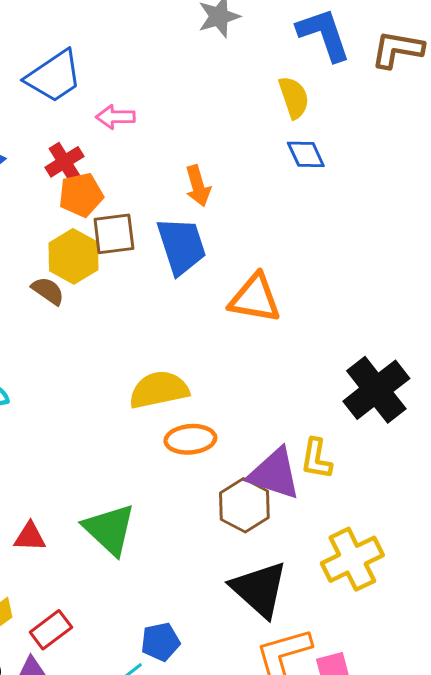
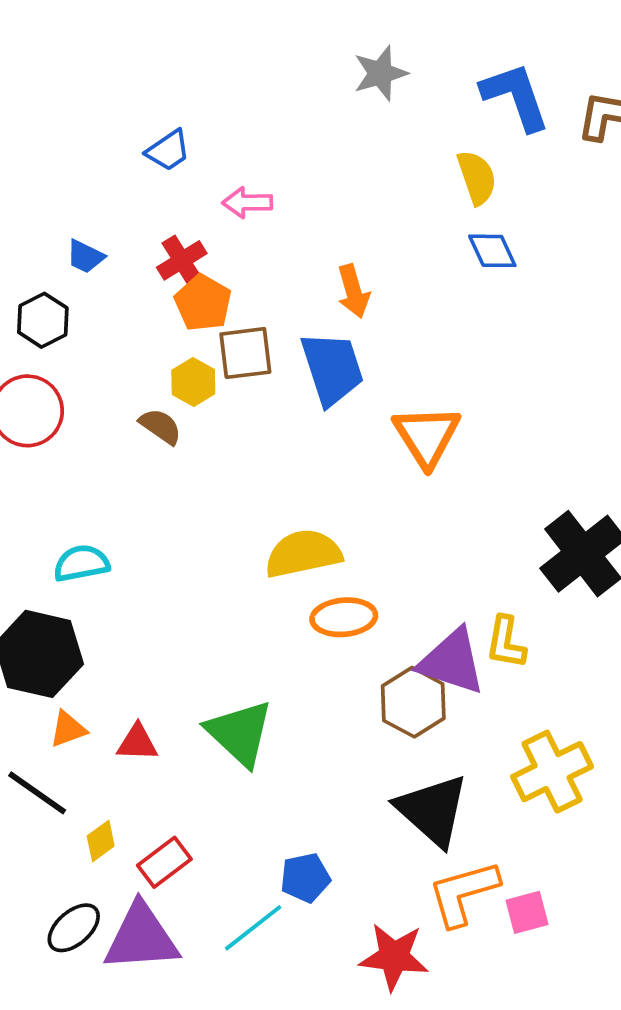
blue trapezoid: (54, 76) -> (168, 150), size x0.6
orange pentagon: (81, 195) -> (203, 303), turned -30
yellow hexagon: (73, 256) -> (193, 382), size x0.7
orange triangle: (255, 298) -> (427, 436), turned 48

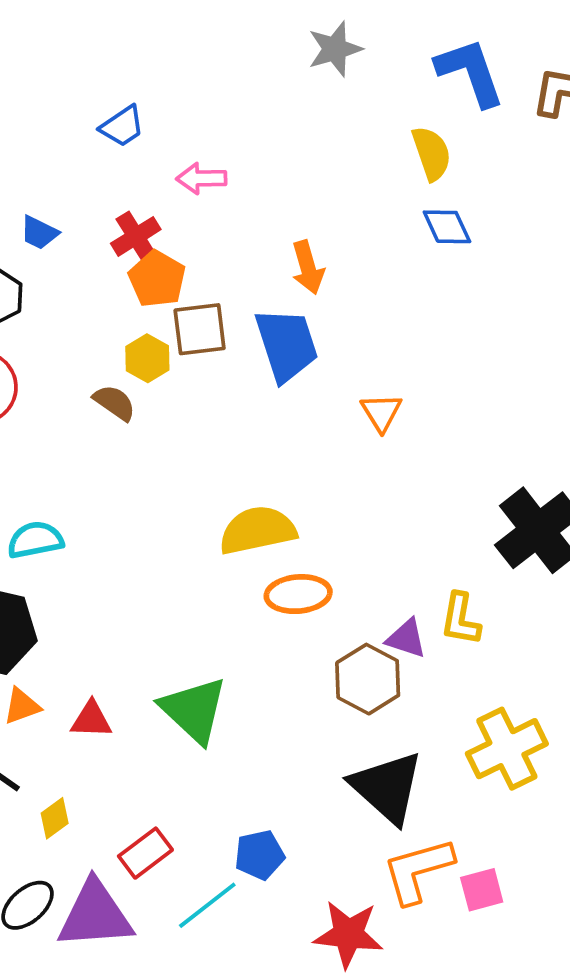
orange triangle: (427, 436) -> (381, 412), size x0.6
purple triangle: (452, 662) -> (406, 638), size x0.6
red rectangle: (164, 862) -> (145, 853), moved

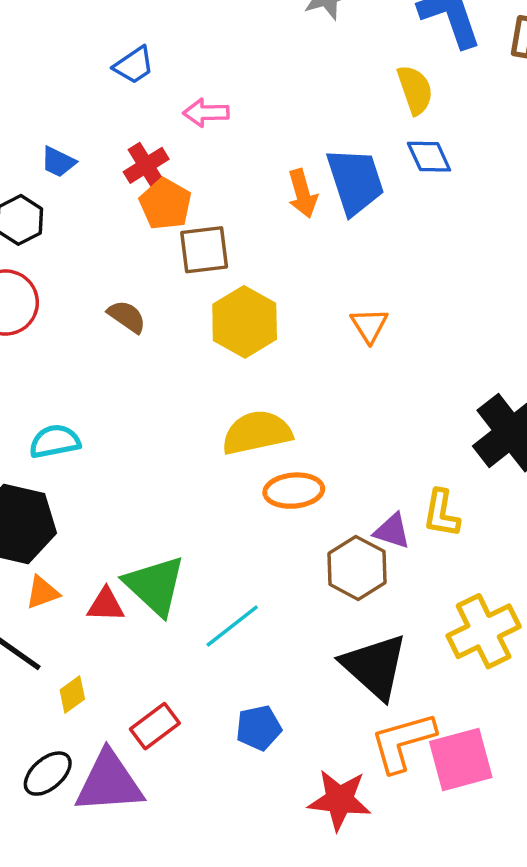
blue trapezoid: (287, 345) -> (355, 181), moved
yellow hexagon: (147, 358) -> (245, 322), moved, size x1.6
green triangle: (194, 710) -> (155, 586), moved
pink square: (482, 890) -> (461, 760), size x1.6
cyan line: (207, 905) -> (232, 626), moved

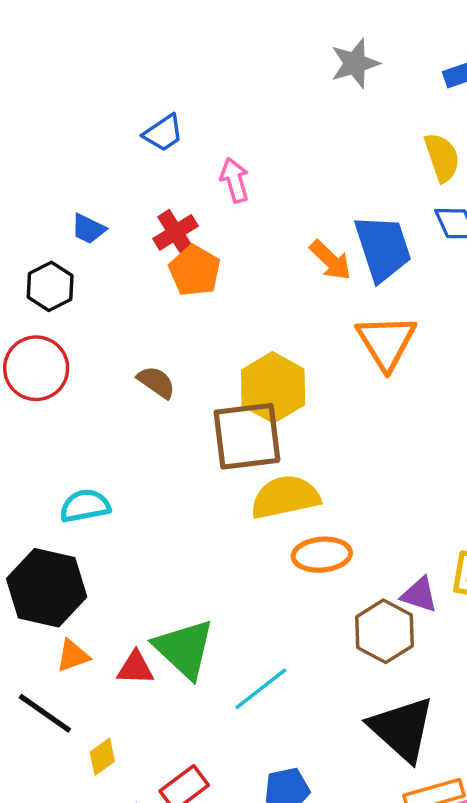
pink arrow: (206, 113) -> (235, 180), turned 75
orange arrow: (303, 194) -> (331, 260), turned -30
brown square: (204, 250) -> (247, 436), moved, size x1.4
orange triangle: (369, 325) -> (386, 342), moved, size x1.6

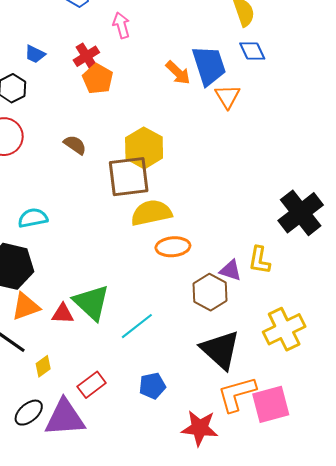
orange triangle: (386, 342) -> (227, 96), moved, size x0.7
orange triangle: (73, 656) -> (26, 306), size x1.4

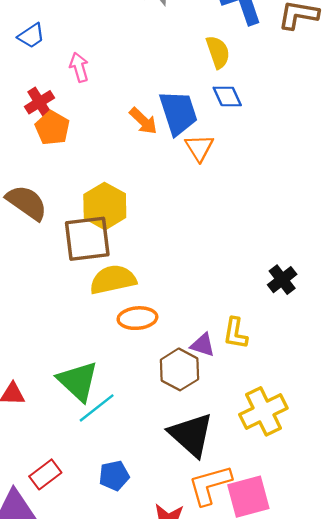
brown semicircle: (75, 145) -> (27, 203), size x1.6
black cross: (301, 213) -> (282, 280), size x0.6
green triangle: (92, 302) -> (78, 381), moved

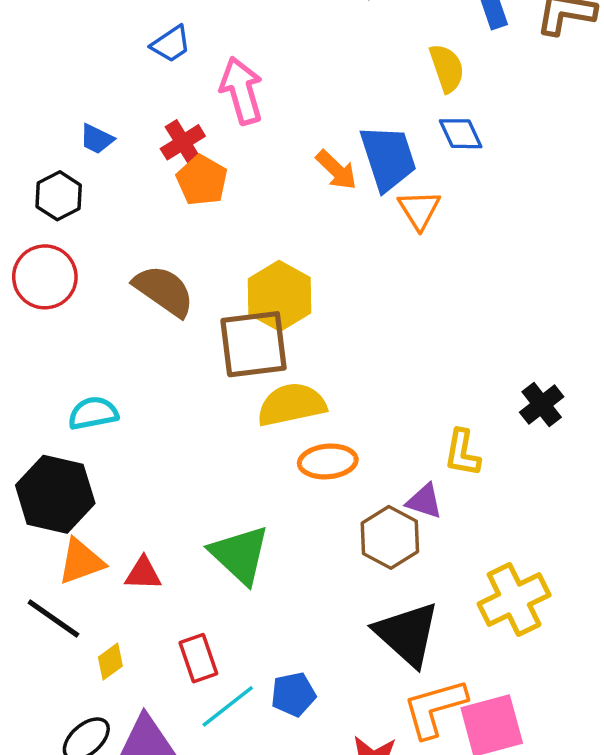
pink arrow: (79, 67) -> (242, 91), size x1.5
yellow L-shape: (235, 333) -> (462, 453), moved
cyan line: (97, 408) -> (228, 706), moved
red rectangle: (45, 474) -> (198, 658), moved, turned -72

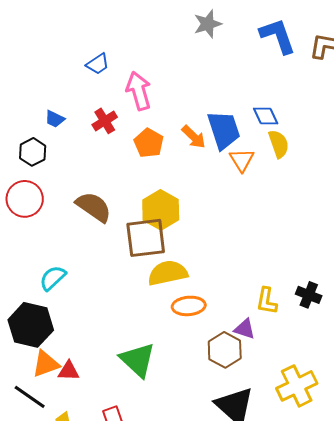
yellow semicircle: (447, 68) -> (279, 144), moved
orange pentagon: (202, 180) -> (149, 143), moved
black cross: (542, 405) -> (309, 295), moved, turned -30
cyan semicircle: (93, 413) -> (53, 278), turned -32
red triangle: (143, 574) -> (69, 371), moved

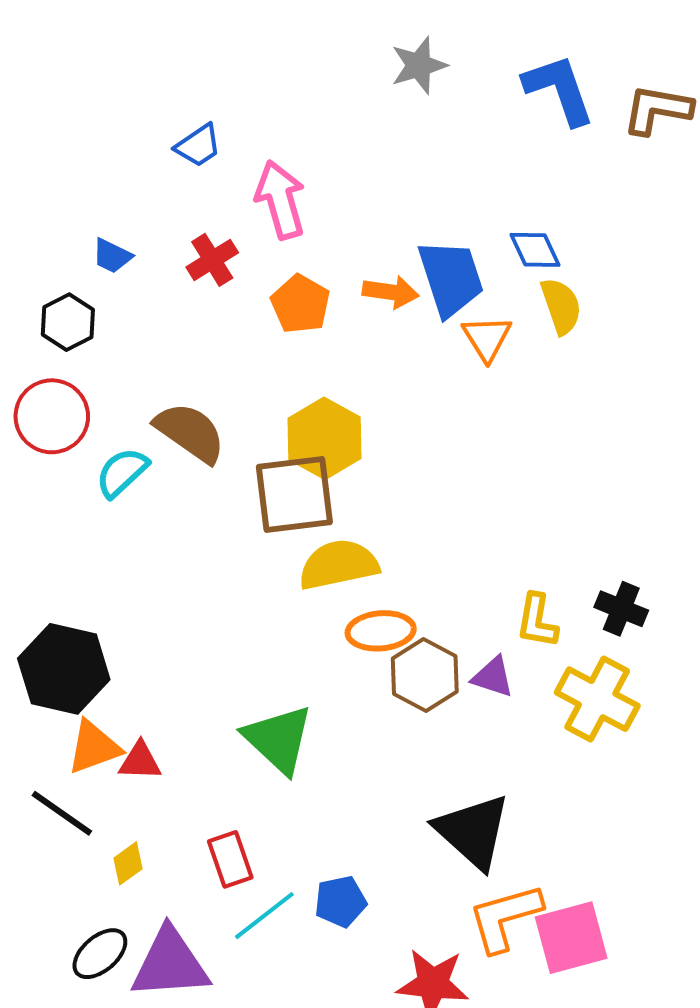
orange arrow: (194, 137) -> (391, 292), turned -36
cyan semicircle: (53, 278) -> (122, 472), moved
brown hexagon: (225, 350) -> (425, 675), moved
yellow cross: (297, 386) -> (597, 699), moved, turned -36

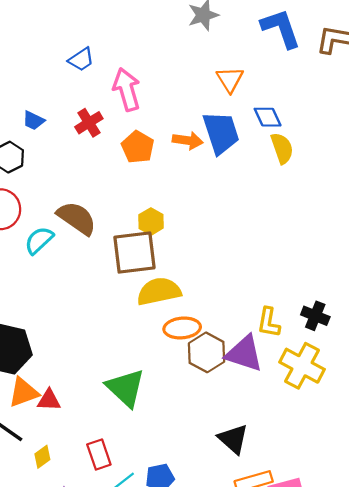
orange triangle: (487, 338) -> (230, 79), moved
yellow hexagon: (324, 438) -> (151, 221), size x0.6
purple triangle: (493, 677) -> (244, 354), size x1.6
black triangle: (473, 831) -> (233, 439), size x0.7

